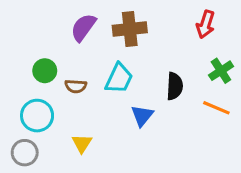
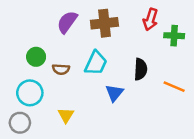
red arrow: (206, 24) -> (150, 19), moved
green cross: (221, 71) -> (174, 36), moved, turned 36

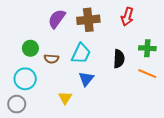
green cross: (174, 36) -> (147, 48), moved
blue triangle: (114, 93) -> (86, 79), moved
yellow triangle: (66, 115) -> (65, 98), moved

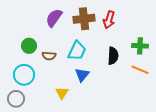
red arrow: (127, 17) -> (109, 20), moved

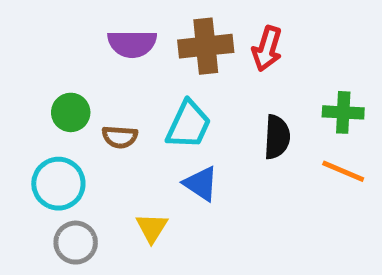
purple semicircle: (54, 18) -> (132, 44), turned -126
blue triangle: (82, 75) -> (201, 184), turned -35
gray circle: (16, 99) -> (76, 243), moved

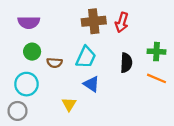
purple semicircle: (132, 44) -> (29, 22), moved
gray circle: (76, 243) -> (18, 111), moved

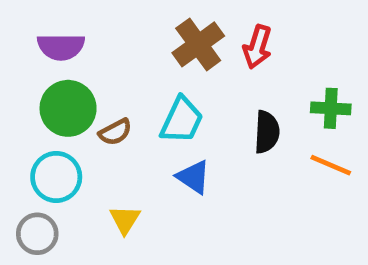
brown cross: (94, 21) -> (198, 44), turned -30
green circle: (32, 52) -> (68, 108), size x1.5
brown semicircle: (54, 63) -> (115, 132), turned -32
yellow triangle: (69, 104) -> (125, 220), moved

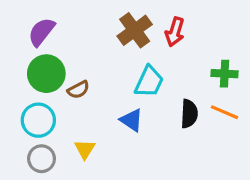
purple semicircle: (61, 47) -> (42, 32), turned 128
cyan trapezoid: (182, 120) -> (149, 82), moved
black semicircle: (267, 132) -> (189, 114), moved
gray circle: (37, 234) -> (42, 159), moved

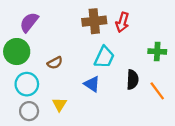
brown cross: (135, 30) -> (94, 21), turned 30
green circle: (46, 74) -> (17, 52), moved
orange line: (225, 112) -> (157, 91), moved, turned 30

